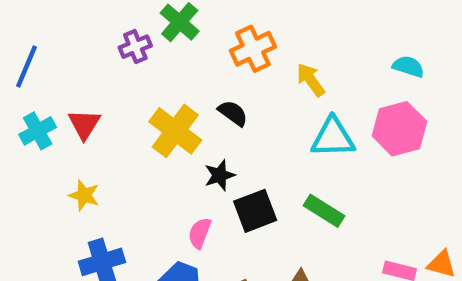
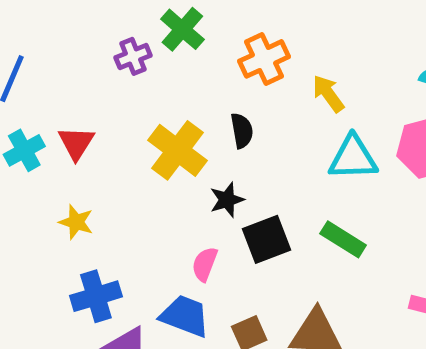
black semicircle: (233, 113) -> (242, 131), turned 44

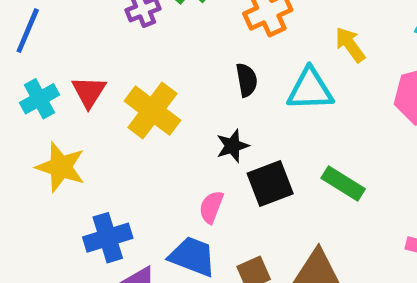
yellow arrow: (328, 94) -> (350, 45), moved
yellow cross: (178, 150) -> (152, 111), moved
cyan triangle: (353, 158) -> (310, 89), moved
yellow star: (76, 222) -> (61, 167), moved, size x1.5

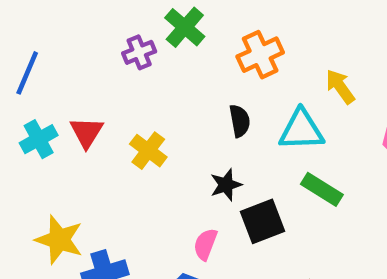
yellow cross: (152, 111) -> (148, 151), size x0.7
yellow star: (61, 167) -> (59, 240), moved
green rectangle: (343, 184) -> (322, 189), moved

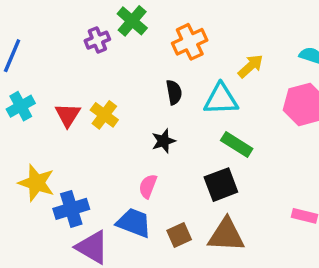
yellow arrow: (340, 87) -> (251, 66), turned 84
red triangle: (87, 132) -> (68, 115), moved
black square: (262, 221) -> (221, 185), moved

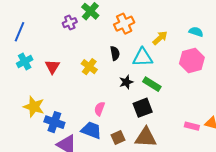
yellow cross: (104, 115) -> (89, 67), moved
black star: (164, 141) -> (126, 82), moved
blue cross: (71, 209) -> (54, 122), turned 36

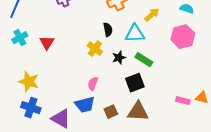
yellow cross: (89, 67) -> (95, 49), moved
blue cross: (54, 122) -> (31, 108), moved
blue trapezoid: (91, 130) -> (85, 105), turned 145

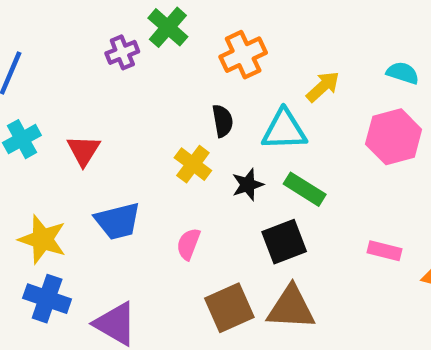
pink rectangle: (183, 101) -> (384, 251), moved
blue trapezoid: (85, 105) -> (118, 221), moved
brown square: (111, 112) -> (229, 308), size x1.5

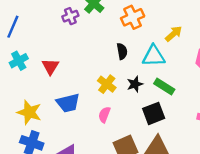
yellow cross: (193, 164) -> (107, 84), moved

